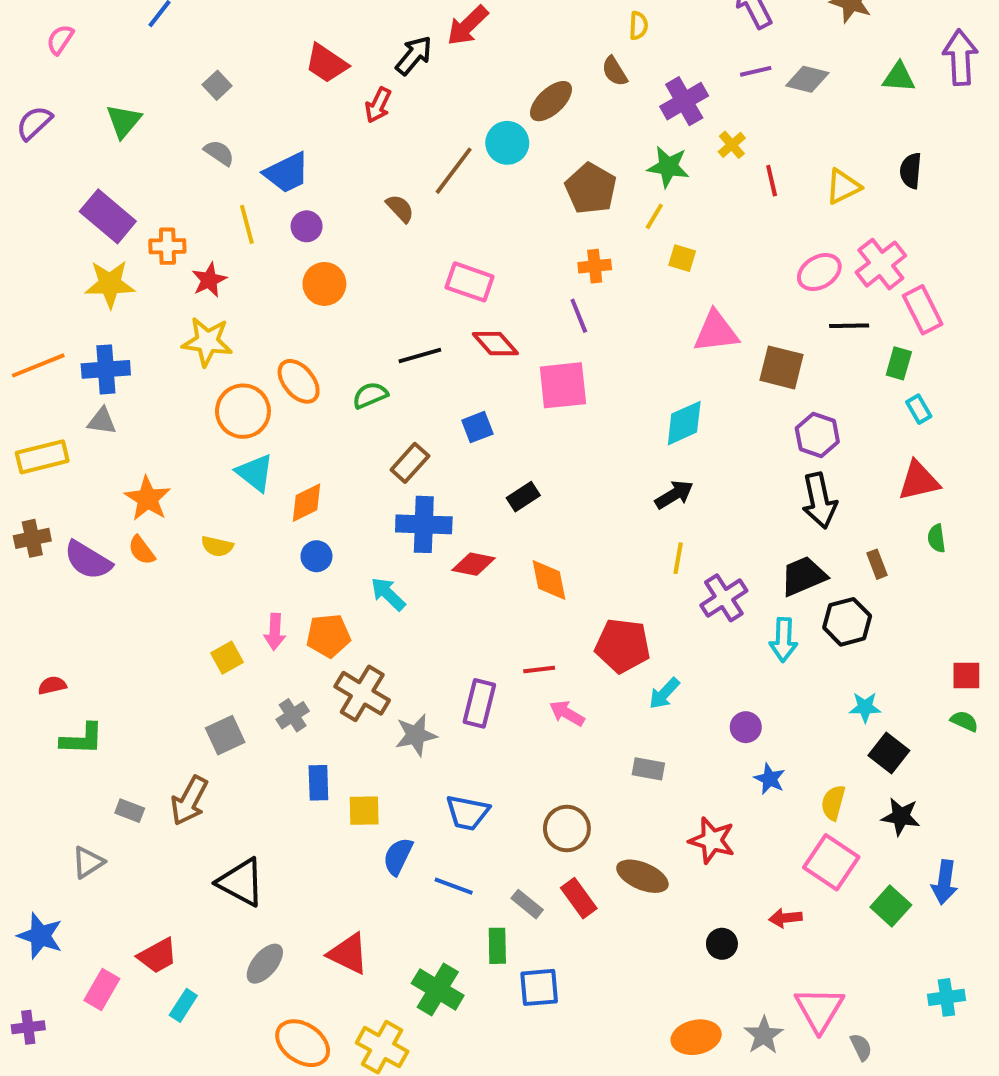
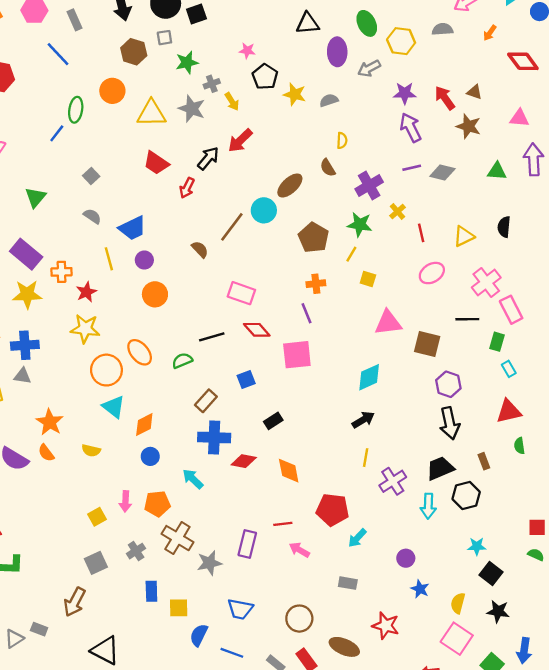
pink ellipse: (819, 272) -> (432, 273), moved
gray rectangle: (130, 811) -> (39, 629), moved

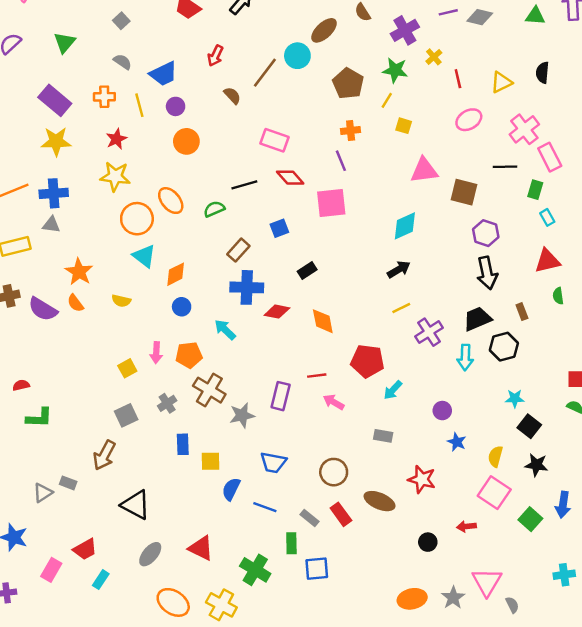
red arrow: (187, 188) -> (215, 56), moved
orange cross: (62, 272) -> (104, 97), moved
yellow line: (366, 458) -> (401, 308), turned 54

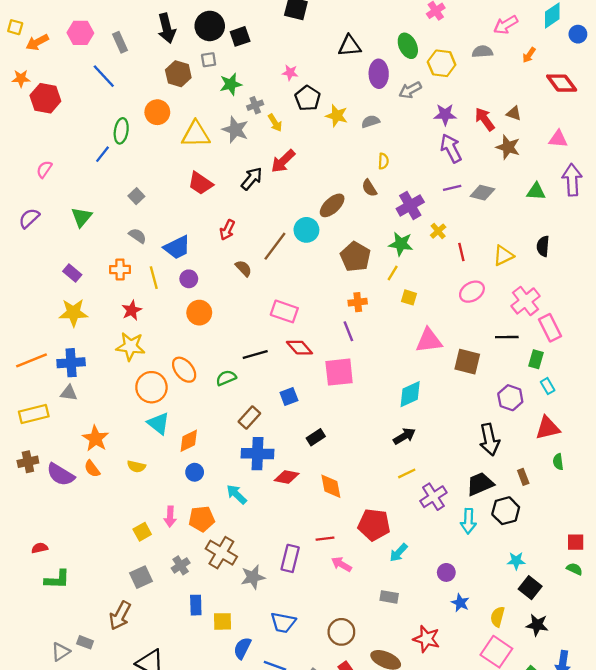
purple rectangle: (55, 100) -> (72, 273), size x0.6
purple hexagon: (486, 233) -> (510, 398), moved

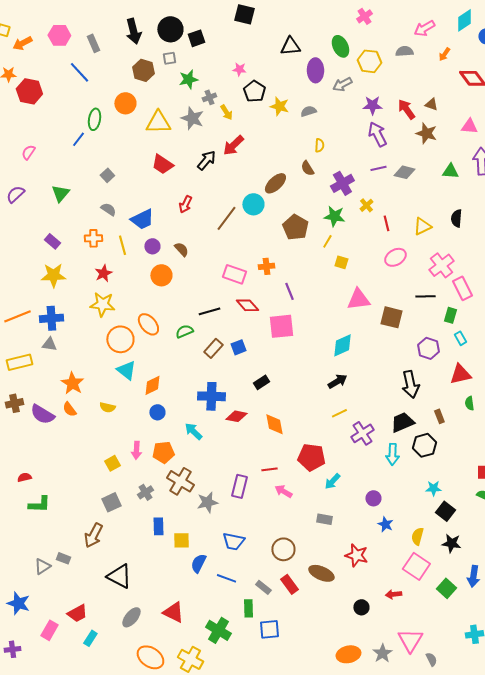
brown semicircle: (244, 268) -> (181, 249), moved
orange cross: (358, 302) -> (266, 266), moved
brown rectangle: (249, 417) -> (213, 348), moved

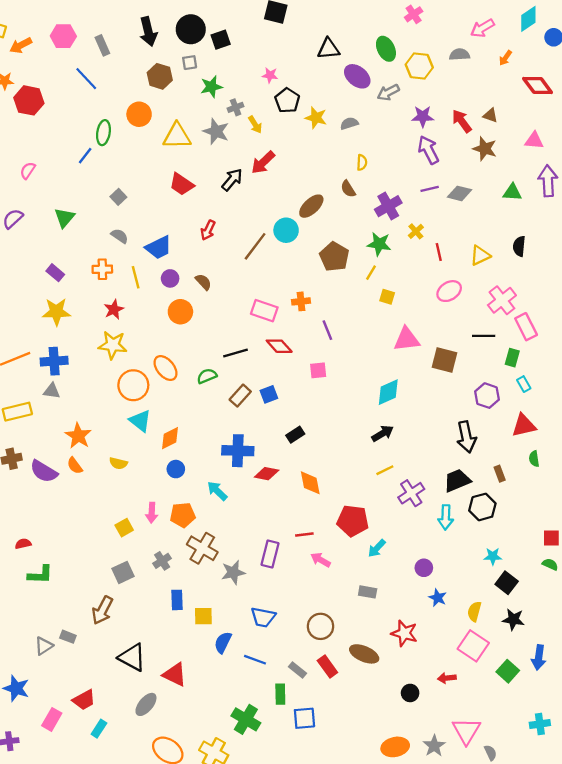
purple ellipse: (315, 70) -> (357, 76), turned -50
pink square: (281, 326) -> (318, 370), size x0.6
red triangle: (173, 612) -> (175, 675), moved

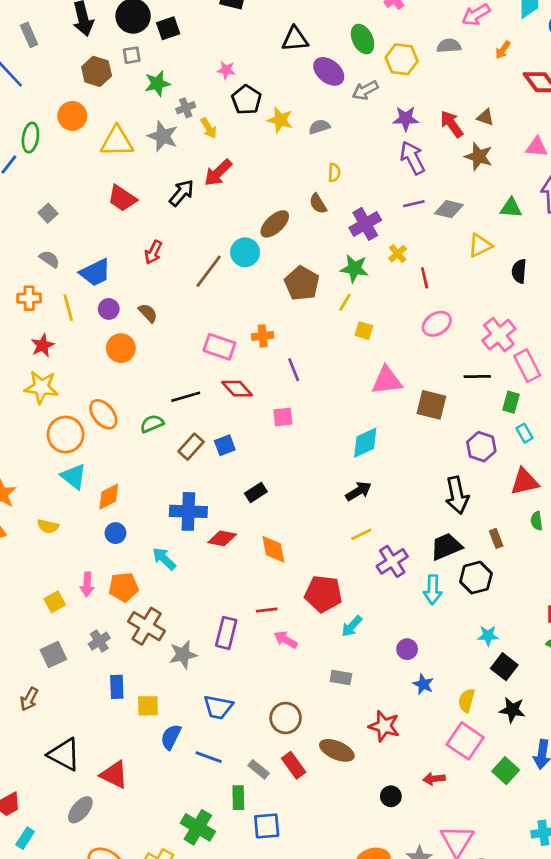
yellow triangle: (480, 255) -> (480, 246), moved
brown arrow: (102, 610) -> (29, 699), size x0.7

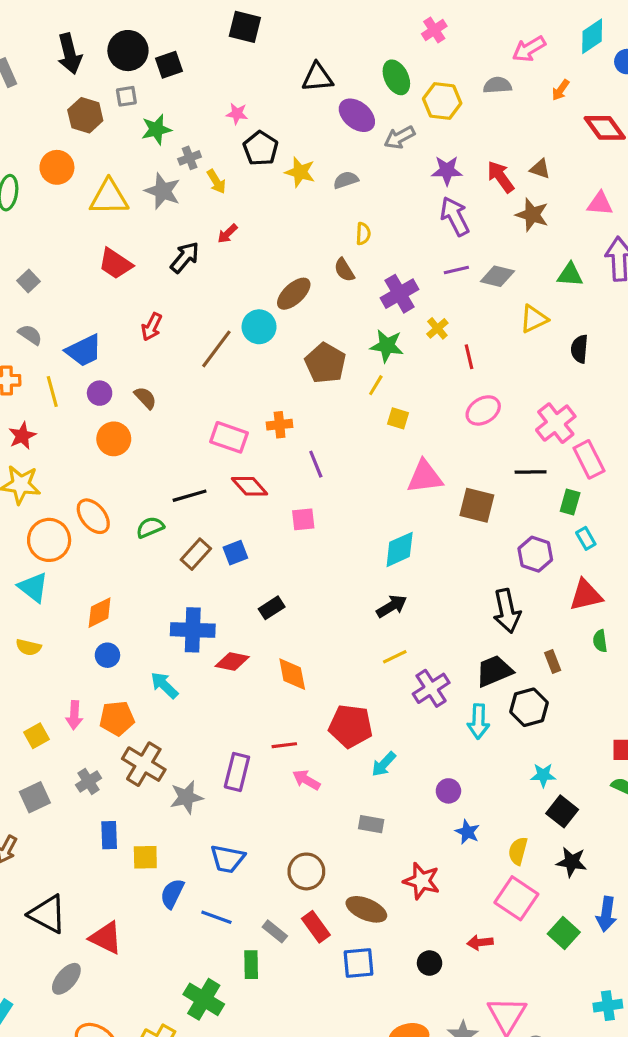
red arrow: (218, 173) -> (227, 234), size x0.6
cyan triangle: (74, 476) -> (33, 587), moved
blue square: (267, 826) -> (358, 963), moved

